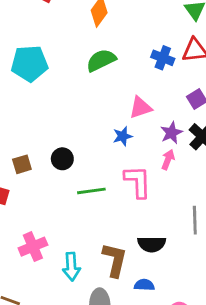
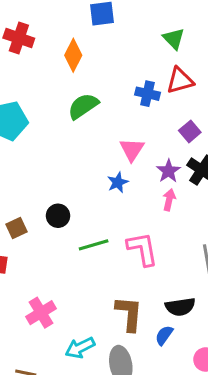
pink triangle: (140, 108) -> (132, 149), turned -30
pink L-shape: (138, 182) -> (142, 249), moved
black semicircle: (152, 244) -> (180, 307), moved
cyan arrow: (71, 267) -> (80, 348), moved, turned 76
blue semicircle: (144, 285) -> (164, 335), turned -48

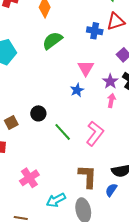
green line: (94, 245) -> (63, 132), turned 66
pink L-shape: (142, 249) -> (95, 133), turned 50

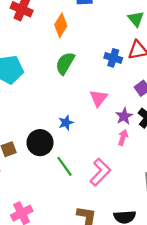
green semicircle: (52, 40) -> (65, 63), turned -30
blue star: (77, 90) -> (66, 123), moved
black circle: (38, 113) -> (40, 143), size x1.5

